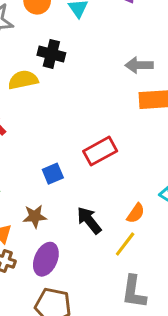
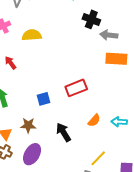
black cross: (51, 54) -> (91, 19), moved
orange semicircle: (136, 213) -> (94, 120), moved
yellow line: (125, 244) -> (98, 158), moved

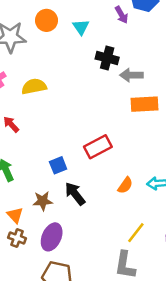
black arrow: (63, 132) -> (75, 194), moved

